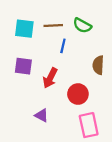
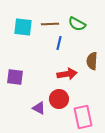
purple square: (23, 66) -> (15, 77), moved
red arrow: (50, 78) -> (67, 74), moved, turned -126
red circle: (78, 94) -> (59, 99), moved

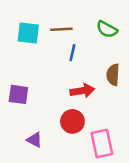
green semicircle: (77, 24) -> (107, 29), moved
purple triangle: (39, 108) -> (34, 140), moved

